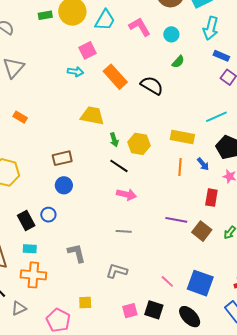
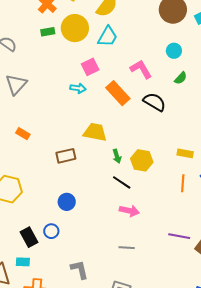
pink L-shape: (140, 27) -> (141, 69), moved
yellow rectangle: (182, 137) -> (185, 153), size x0.7
brown rectangle: (62, 158) -> (66, 156), moved
cyan rectangle: (30, 249) -> (23, 262), moved

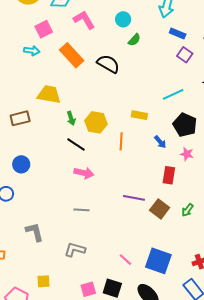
cyan circle: (174, 51) -> (123, 19), moved
pink L-shape: (141, 69) -> (84, 20), moved
orange line: (183, 183) -> (121, 141), moved

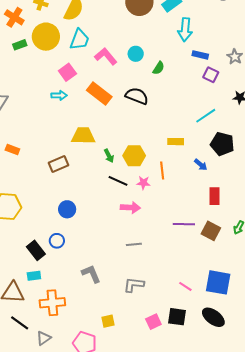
cyan circle: (123, 19) -> (136, 54), moved
pink star: (187, 154) -> (143, 183), moved

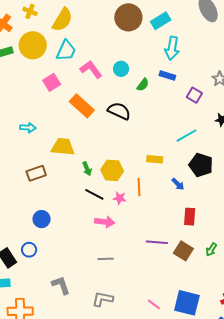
blue rectangle: (200, 55) -> (167, 75), moved
cyan arrow: (59, 95) -> (28, 128), moved

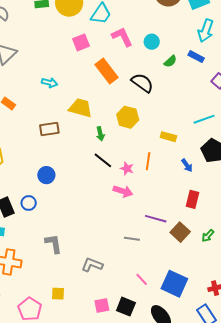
yellow hexagon: (112, 170) -> (128, 117), moved
pink arrow: (105, 222) -> (123, 191), moved
gray line: (106, 259) -> (132, 239), moved

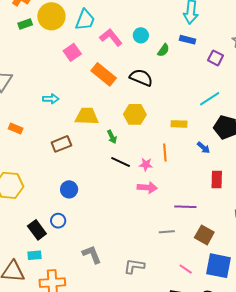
brown square: (180, 232) -> (204, 235), moved

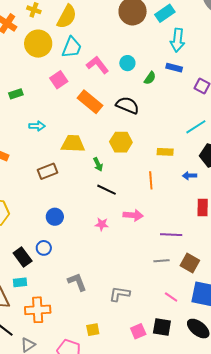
green rectangle: (25, 24) -> (16, 94), moved
blue arrow: (203, 148) -> (190, 176), turned 136
pink star: (146, 165) -> (102, 224), moved
gray line: (167, 232) -> (162, 261), moved

